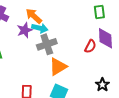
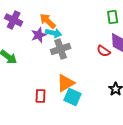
red semicircle: (90, 46) -> (104, 51), turned 96
orange triangle: (58, 67) -> (66, 83), moved

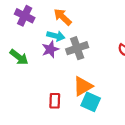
cyan arrow: (54, 33) -> (56, 36), moved
purple star: (39, 35) -> (50, 49), moved

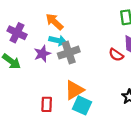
purple cross: (25, 16) -> (17, 33), moved
cyan arrow: (56, 36) -> (58, 40), moved

